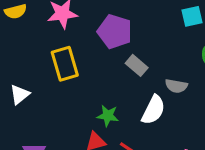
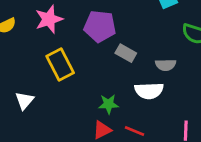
white semicircle: (153, 110) -> (149, 91), turned 72

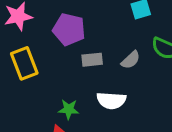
gray rectangle: (126, 53) -> (92, 60), turned -42
gray semicircle: (166, 65) -> (131, 60), moved, turned -48

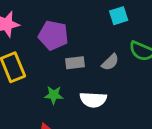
green star: (69, 109) -> (54, 95), moved

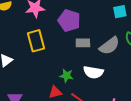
gray semicircle: (110, 62) -> (109, 46), size x1.5
green star: (54, 95) -> (66, 76), moved

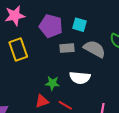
cyan square: (120, 12) -> (79, 25), moved, turned 32
gray semicircle: (109, 46) -> (94, 49), turned -110

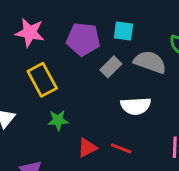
pink star: (15, 16) -> (30, 33), turned 30
gray rectangle: (67, 48) -> (111, 67), turned -32
green star: (52, 83) -> (58, 120), moved

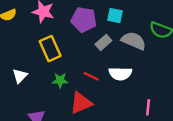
red triangle: (87, 148) -> (81, 103), size x1.5
red line: (121, 148) -> (91, 76), moved

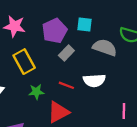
purple pentagon: (84, 20) -> (55, 31), turned -30
gray rectangle: (103, 42) -> (66, 53), moved

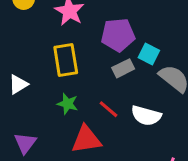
cyan square: (85, 24) -> (149, 54), moved

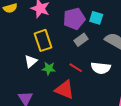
cyan square: (149, 54) -> (96, 18), moved
white triangle: (18, 84) -> (31, 61), moved
red triangle: (86, 139) -> (65, 90), turned 40

